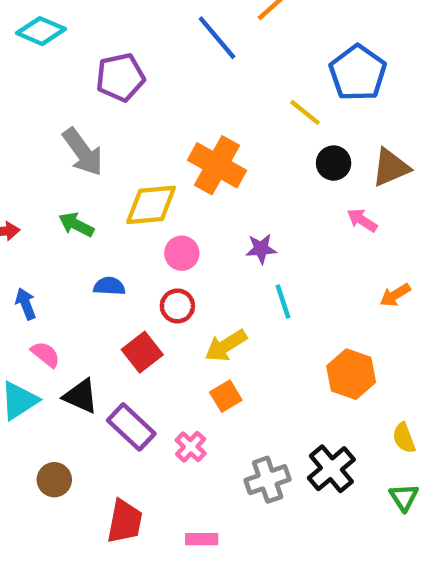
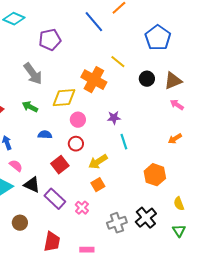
yellow line: (305, 112) -> (118, 62), moved
pink arrow: (362, 220) -> (177, 105), moved

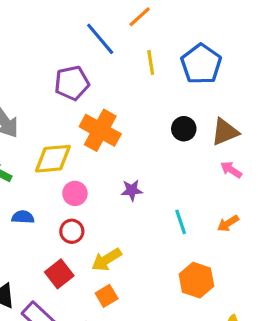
purple pentagon: (50, 40) -> (72, 83), moved
yellow line: (118, 62) -> (151, 62), moved, turned 42
cyan line: (124, 142) -> (181, 222), moved
red square: (60, 165) -> (59, 274), moved

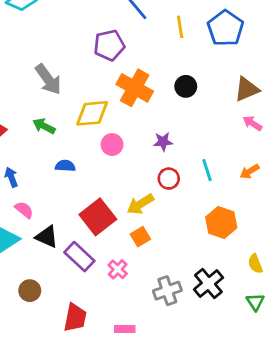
black circle: (184, 129) -> (186, 86), moved
red circle: (72, 231) -> (169, 179), moved
red square: (59, 274) -> (98, 217), size x1.4

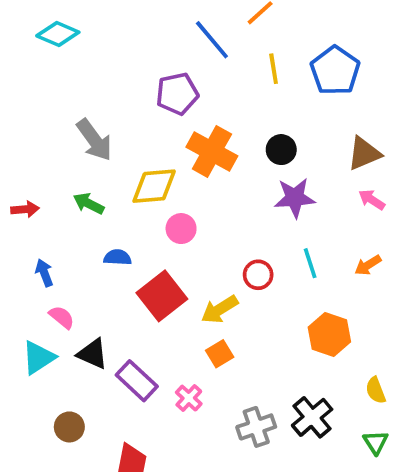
purple star: (163, 142) -> (295, 198), moved, size x1.5
red square: (98, 217) -> (162, 296), moved

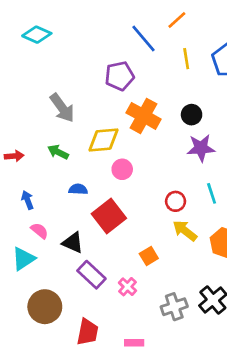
yellow arrow: (220, 309) -> (185, 231), moved, turned 70
black triangle: (92, 354) -> (73, 243), moved
brown circle: (69, 427) -> (45, 307), size x1.6

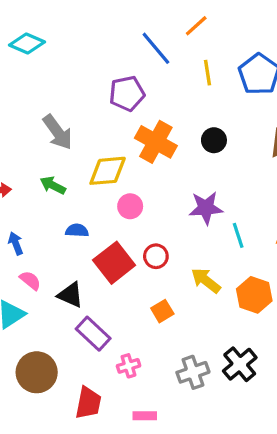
purple star: (201, 148) -> (206, 208), moved
red circle: (176, 201) -> (156, 256), moved
pink cross: (128, 287) -> (129, 366), moved, turned 30

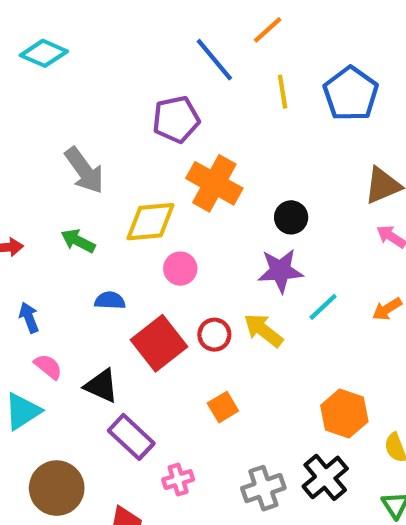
black circle: (214, 140) -> (291, 217), moved
cyan line: (238, 235) -> (323, 307), turned 65
yellow arrow: (206, 280) -> (263, 330), moved
orange hexagon: (254, 295) -> (344, 413), moved

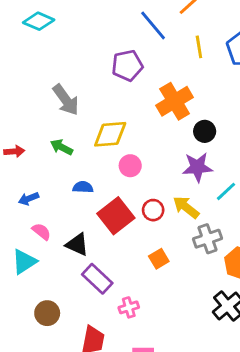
orange cross: (214, 183) -> (175, 101), moved, turned 30
blue arrow: (29, 318) -> (29, 199), turned -90
brown circle: (57, 488) -> (47, 313), size x0.7
gray cross: (263, 488) -> (207, 239), moved

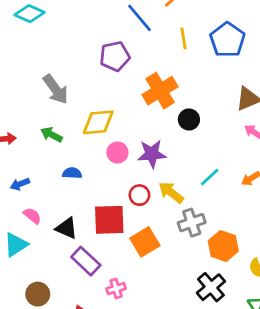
purple star: (197, 167) -> (152, 154), moved
red square: (116, 216) -> (109, 220), moved, turned 36
orange square: (159, 259) -> (145, 242), size x1.5

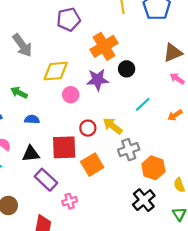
green arrow: (51, 135) -> (19, 93), moved
purple star: (152, 154) -> (98, 80), moved
blue semicircle: (72, 173) -> (32, 119), moved
cyan line: (210, 177) -> (143, 104), moved
black triangle: (67, 228) -> (31, 154), turned -30

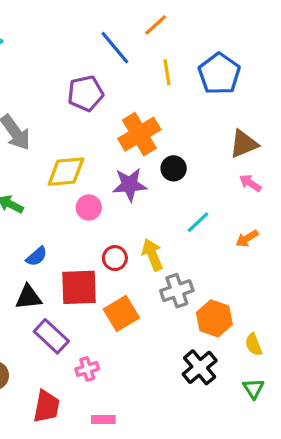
blue semicircle: (32, 119) -> (37, 256), moved, turned 136
yellow arrow: (113, 126) -> (152, 255), turned 30

